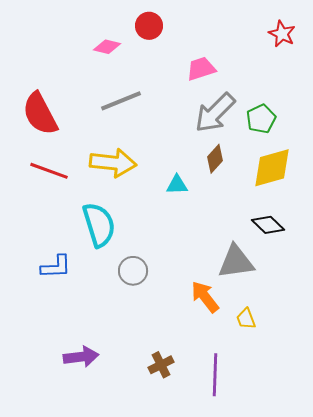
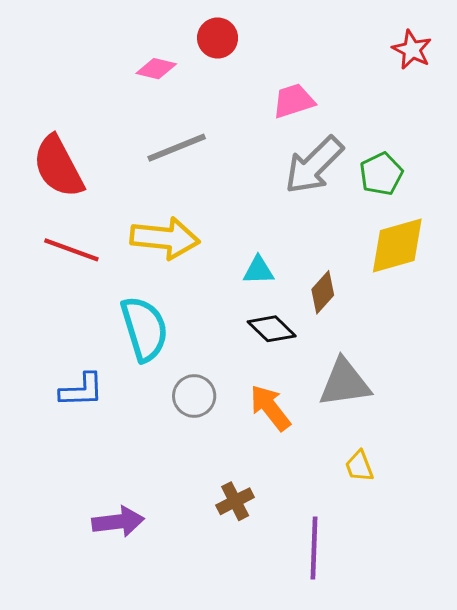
brown diamond: (215, 159) -> (323, 292), moved
black diamond: (268, 225) -> (272, 329), moved
orange arrow: (205, 297) -> (270, 408), moved
brown cross: (161, 365) -> (235, 501), moved

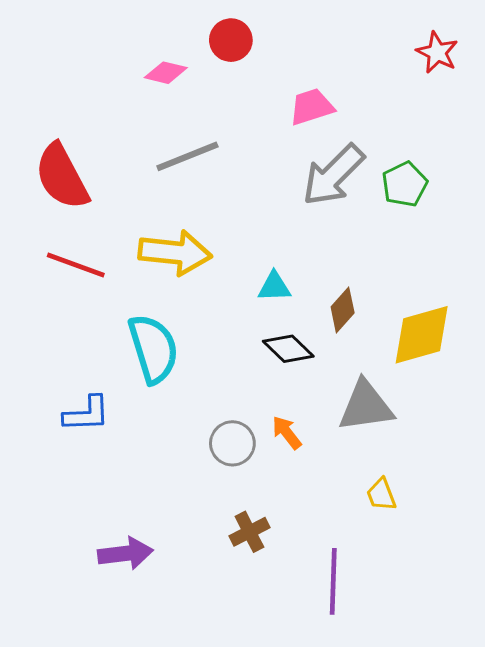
yellow diamond: (397, 245) -> (422, 335), moved
gray circle: (194, 396) -> (232, 443), moved
orange arrow: (270, 408) -> (287, 433), size x0.7

